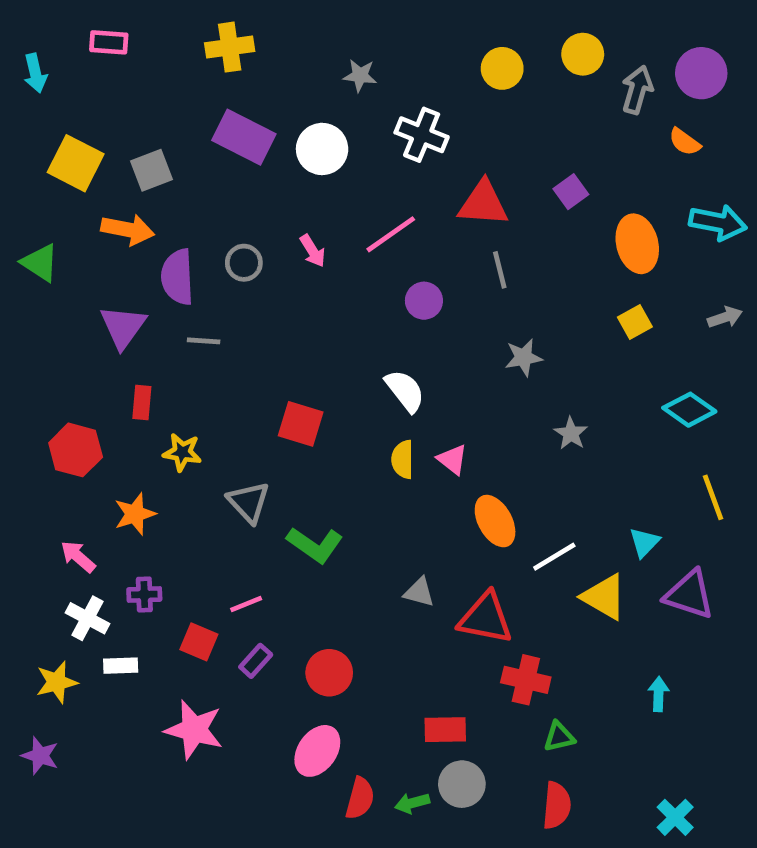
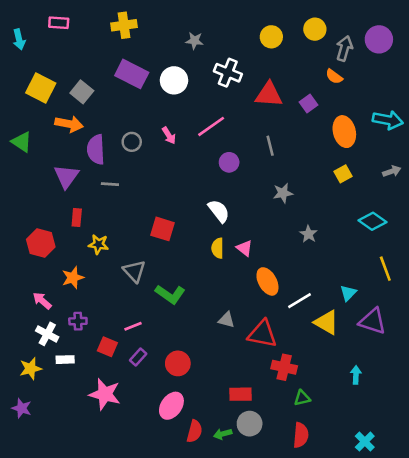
orange semicircle: (685, 142) -> (334, 77), moved
gray square: (151, 170) -> (82, 92), turned -30
red triangle: (483, 203) -> (269, 94), moved

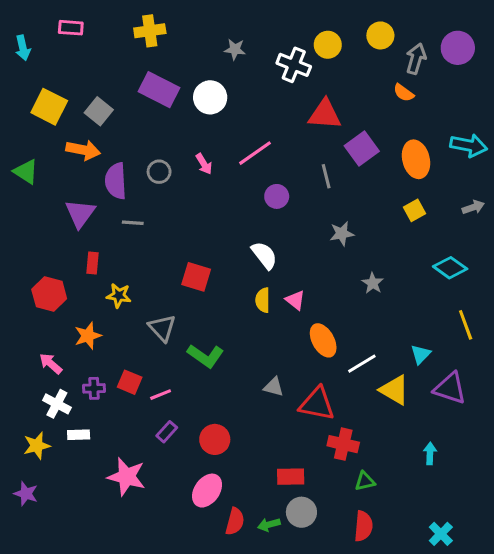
white cross: (228, 73) -> (294, 65), moved
purple square: (308, 103) -> (362, 148), moved, size x1.5
red square: (107, 347) -> (130, 382), moved

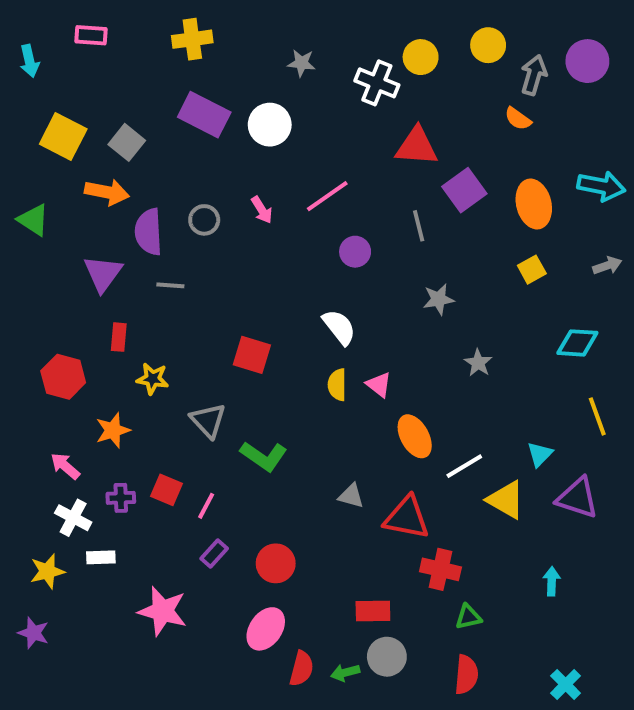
cyan diamond: (450, 268) -> (577, 343), turned -32
pink line: (161, 395) -> (206, 506), turned -40

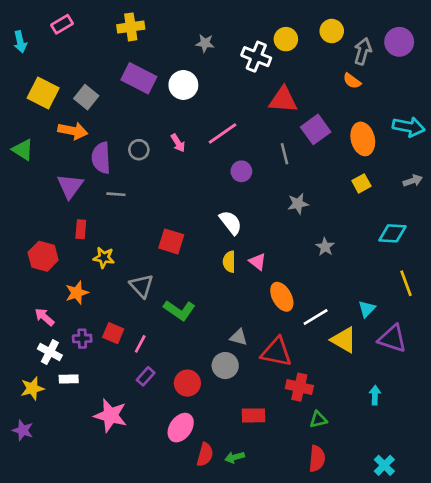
pink rectangle: (91, 35) -> (62, 24), turned -35
gray circle: (387, 657) -> (225, 366), moved

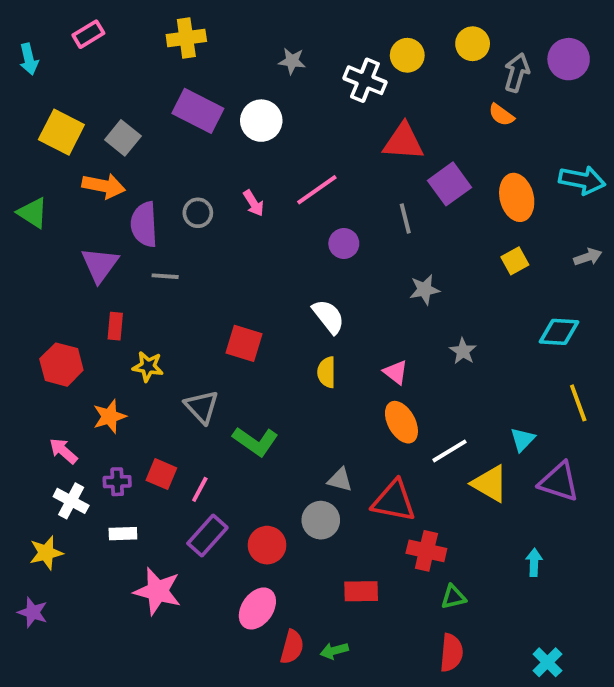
pink triangle: (258, 262) -> (396, 372), moved
purple rectangle: (146, 376) -> (207, 535), size x1.5
white rectangle: (69, 379) -> (123, 534), moved

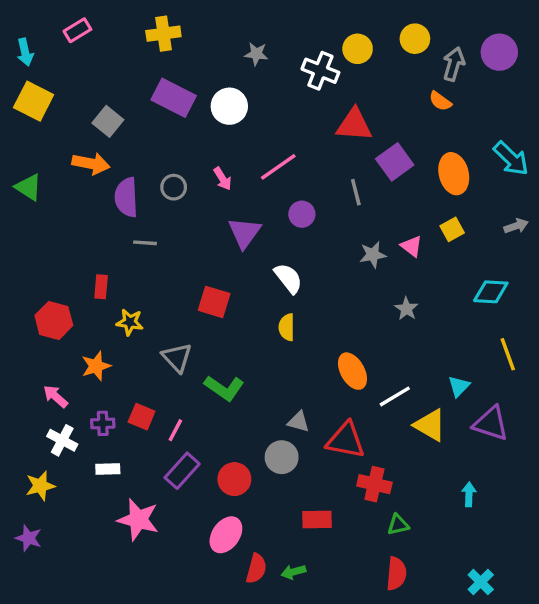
yellow square: (61, 132) -> (34, 101), moved
cyan arrow: (582, 180) -> (511, 158), turned 33
purple triangle: (100, 265) -> (244, 233), moved
pink triangle: (396, 372) -> (412, 246), moved

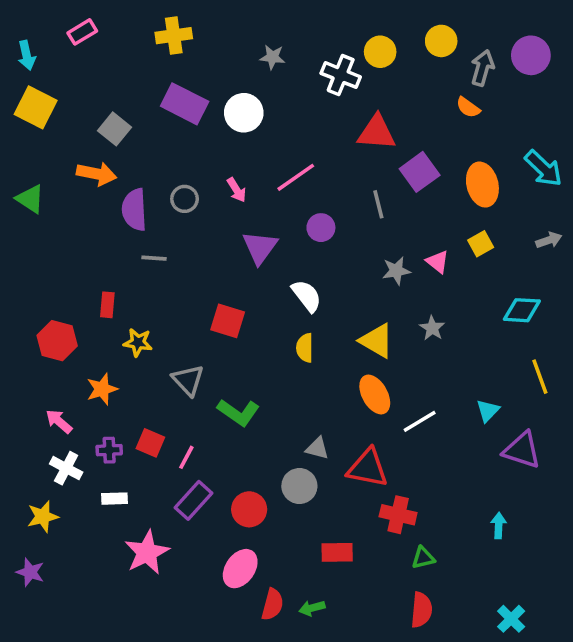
yellow triangle: (430, 425) -> (377, 341), moved
pink star: (138, 520) -> (147, 552), turned 30

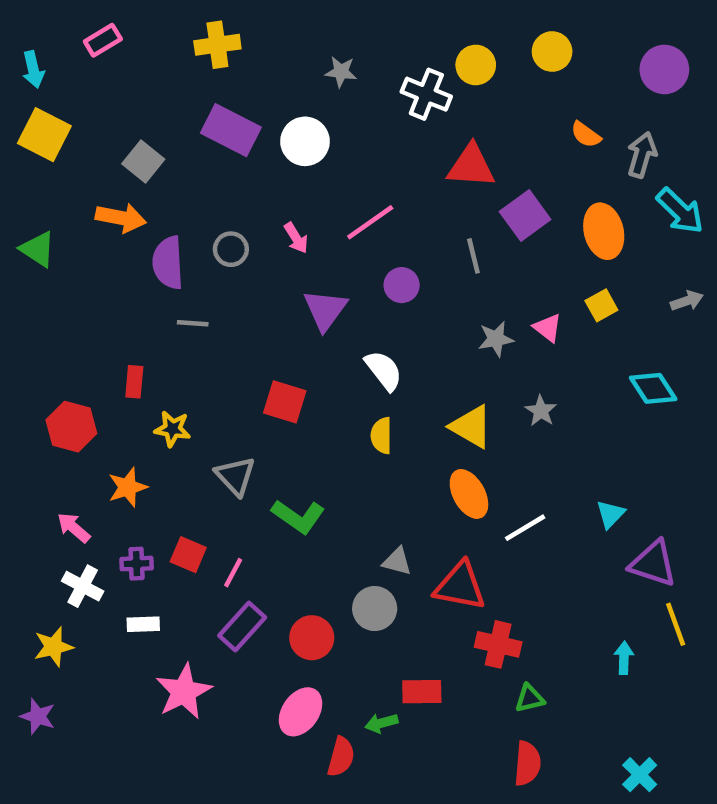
gray arrow: (482, 68) -> (642, 155), moved
cyan diamond: (522, 310) -> (653, 388), turned 54
yellow line: (540, 377) -> (676, 624), moved
green arrow: (312, 608) -> (381, 723), moved

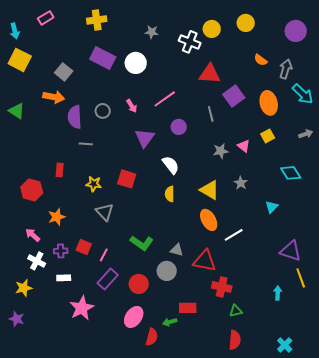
yellow star: (172, 429) -> (94, 184), moved
cyan triangle: (610, 514) -> (272, 207), moved
green L-shape: (298, 516) -> (142, 243), moved

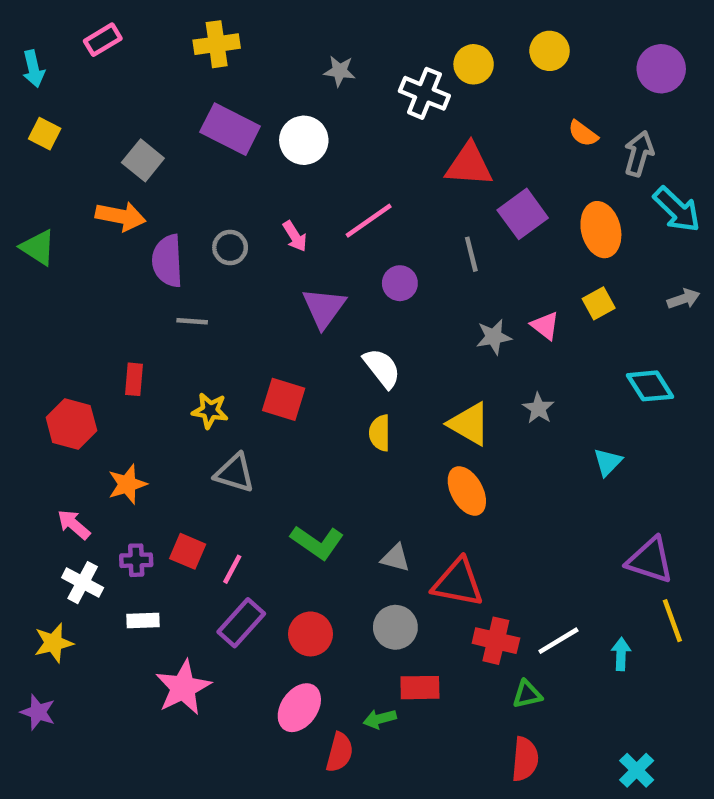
yellow square: (20, 60) -> (45, 134), size x0.6
gray triangle: (105, 212) -> (235, 473), turned -30
white line: (234, 235) -> (558, 641), moved
gray circle: (167, 271) -> (395, 627), moved

